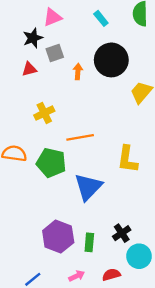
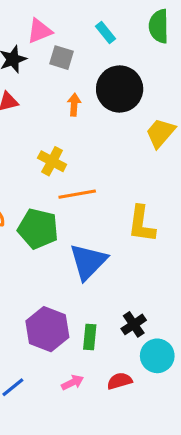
gray square: (55, 53) -> (61, 58), moved, turned 36
yellow cross: (44, 113) -> (52, 161), moved, turned -36

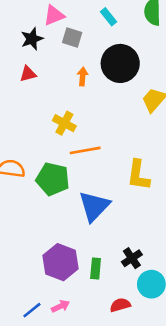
pink arrow: (72, 383) -> (60, 306), moved

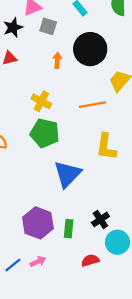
orange line: (85, 150) -> (92, 105), moved
green pentagon: (53, 179) -> (45, 133), moved

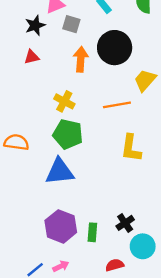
orange arrow: (57, 60) -> (81, 59), size x1.5
blue triangle: (67, 174) -> (60, 172), moved, turned 40

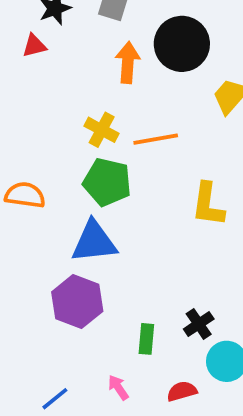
red triangle: (32, 57) -> (34, 46), moved
orange line: (117, 105) -> (156, 139), moved
purple hexagon: (61, 226) -> (77, 302), moved
pink arrow: (61, 266) -> (118, 387), moved, turned -98

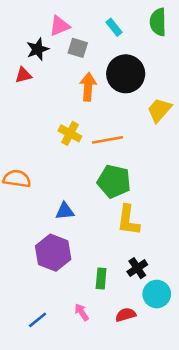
green pentagon: (107, 182) -> (114, 181), moved
yellow L-shape: (208, 204) -> (128, 220), moved
blue triangle: (94, 242) -> (65, 211), size x0.6

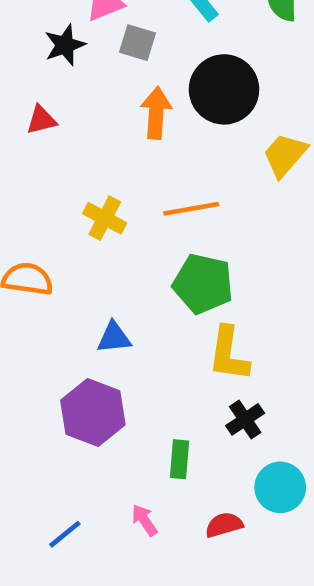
red triangle: (23, 75) -> (41, 120), moved
yellow cross: (70, 133) -> (105, 218), moved
black cross: (137, 268) -> (245, 419), moved

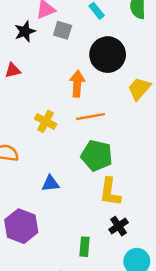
orange arrow: (156, 113) -> (77, 84), moved
purple hexagon: (93, 412) -> (21, 226), moved

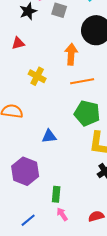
yellow cross: (46, 121) -> (37, 76), moved
green rectangle: (84, 247) -> (56, 194), moved

